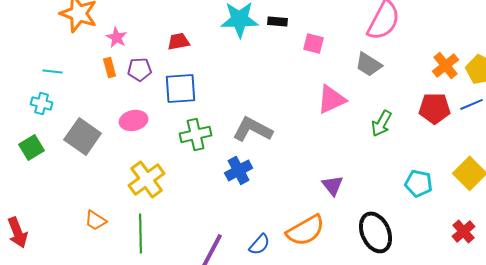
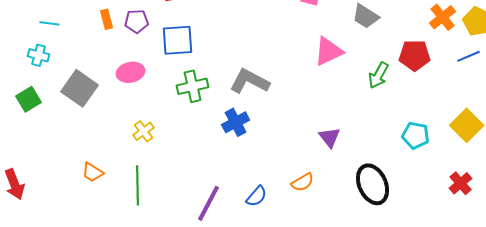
red pentagon: (435, 108) -> (415, 55), moved
yellow cross: (147, 179) -> (144, 131), size x0.6
orange semicircle: (306, 230) -> (303, 182), size x0.6

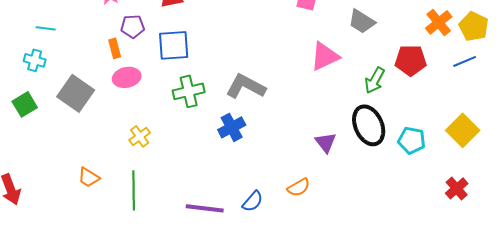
orange rectangle: (107, 19) -> (115, 48), moved
black ellipse: (373, 184) -> (369, 125), moved
purple line: (209, 203) -> (205, 208), turned 69

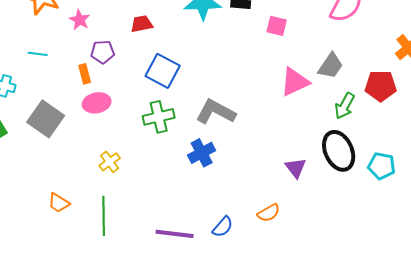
gray trapezoid: (362, 21) -> (331, 66), moved, turned -88
cyan line: (46, 28) -> (38, 54), moved
blue square: (174, 45) -> (163, 71), moved, turned 32

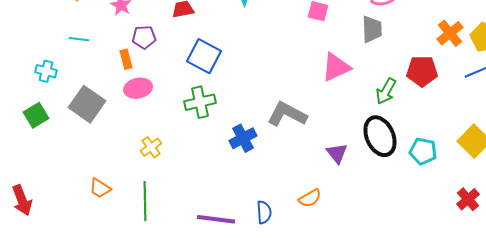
gray trapezoid: (331, 66) -> (372, 29), moved, turned -36
gray L-shape: (216, 112) -> (287, 114), moved
blue semicircle: (223, 227) -> (264, 212), turned -45

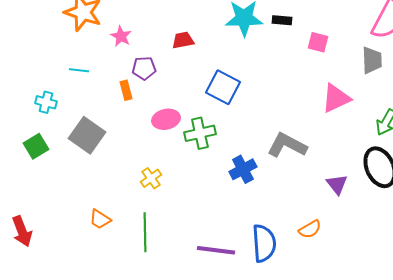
blue square: (204, 56) -> (223, 87), moved
pink ellipse: (138, 88) -> (166, 119), moved
blue semicircle: (264, 212) -> (264, 243), size x1.6

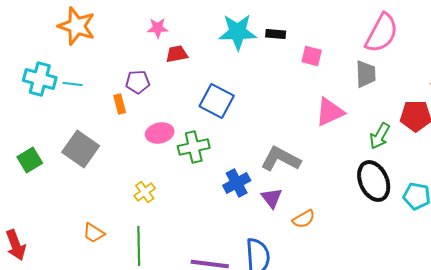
pink star: (121, 36) -> (158, 28), moved, turned -30
cyan cross: (46, 102) -> (40, 79), moved, size x1.5
purple triangle: (337, 184) -> (272, 198), moved
orange semicircle: (310, 229) -> (304, 219), moved

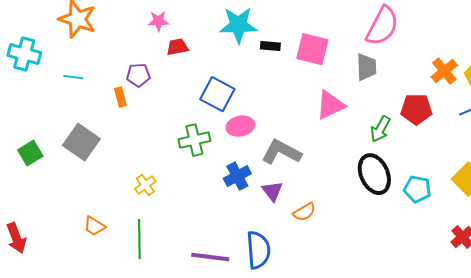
black rectangle: (276, 34) -> (270, 46), moved
pink square: (312, 56) -> (312, 49), size x1.6
cyan cross: (40, 79) -> (24, 54), moved
pink ellipse: (160, 133) -> (240, 126), moved

